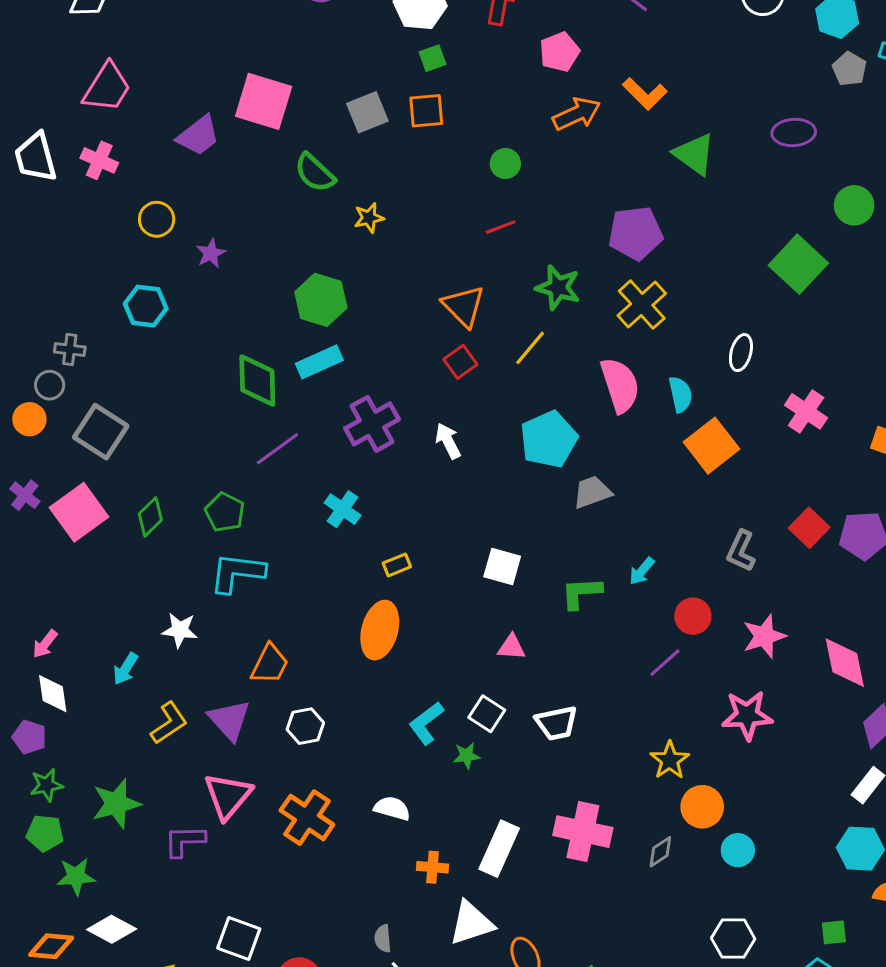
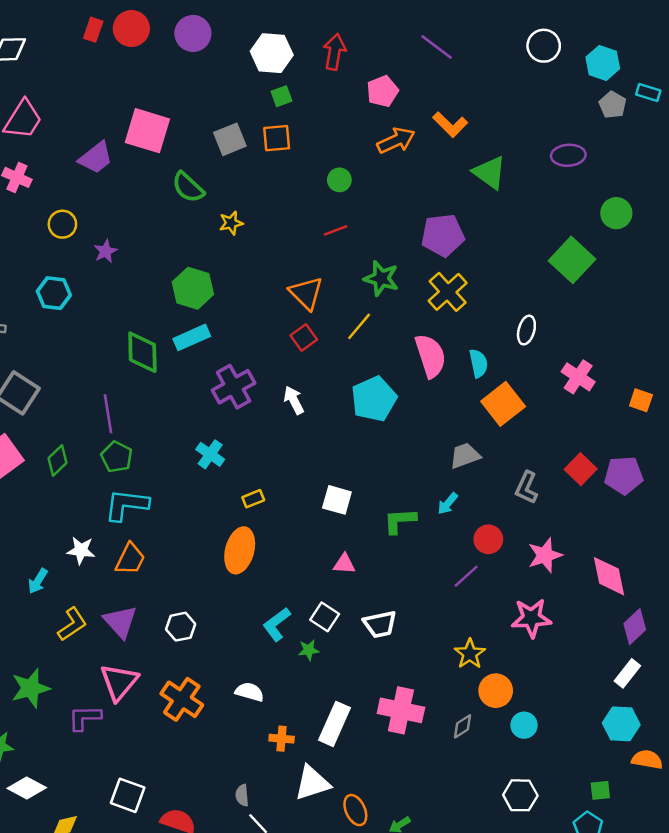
purple line: (277, 449) -> (108, 414), moved, turned -63
gray trapezoid: (592, 492) -> (465, 456), moved
orange trapezoid: (270, 664) -> (130, 559), moved

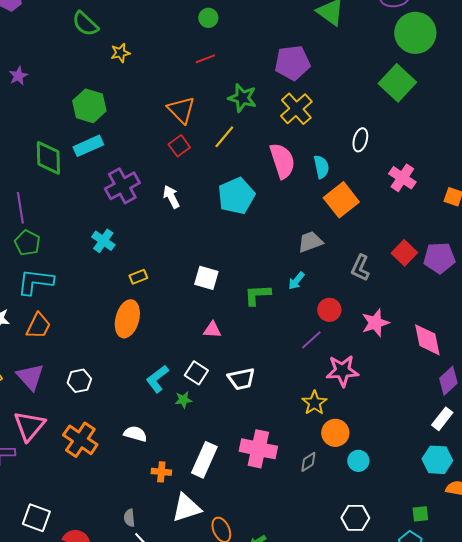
green circle: (616, 213) -> (415, 33), moved, size x1.6
pink star: (531, 618) -> (342, 371), moved

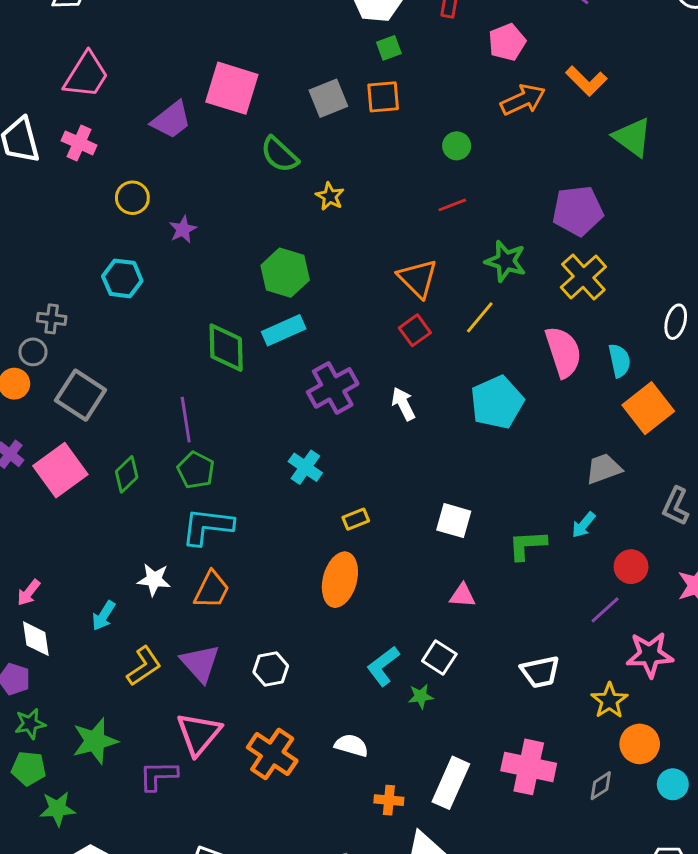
yellow star: (120, 53) -> (330, 196), turned -30
white trapezoid: (241, 379) -> (540, 672), moved

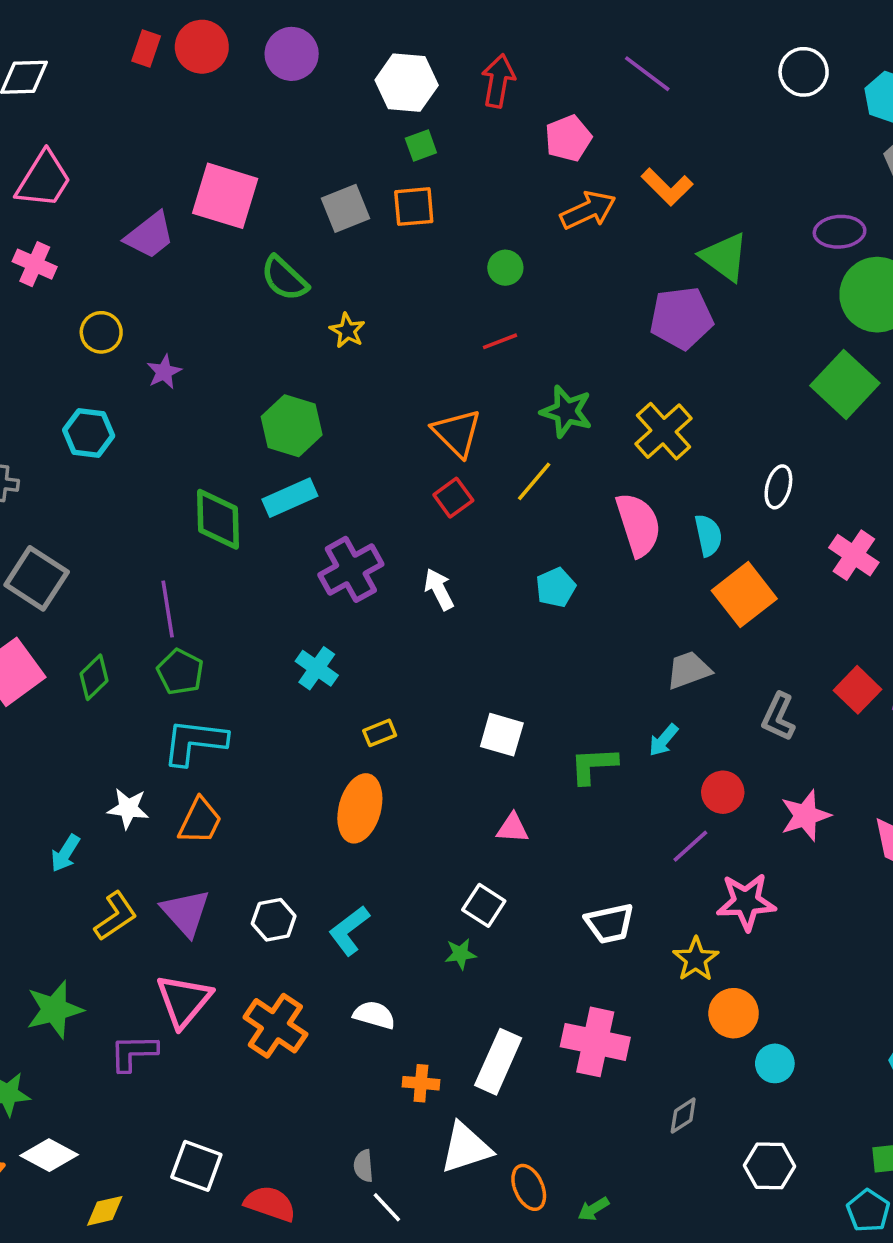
purple pentagon: (578, 211) -> (681, 318), moved
cyan pentagon: (497, 402) -> (556, 587), size x0.6
cyan L-shape: (383, 666) -> (349, 931), moved
gray diamond: (601, 786) -> (683, 1116), moved

